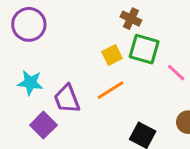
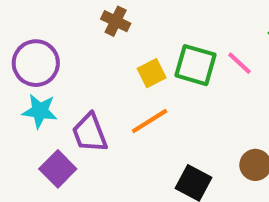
brown cross: (131, 19) -> (116, 21), moved
purple circle: (29, 24) -> (36, 63), moved
pink line: (176, 73) -> (239, 63), moved

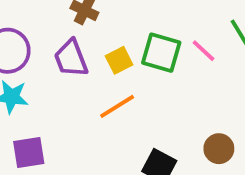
purple trapezoid: (90, 133) -> (71, 58), moved
purple square: (58, 169) -> (29, 152), turned 36

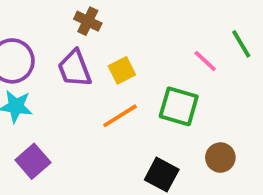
green square: (161, 53) -> (179, 106), moved
purple square: (29, 152) -> (33, 161), turned -32

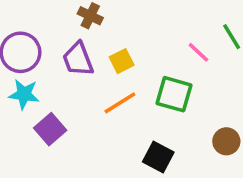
brown circle: (220, 158) -> (226, 141), moved
purple square: (33, 161) -> (50, 129), moved

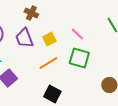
pink line: (198, 52) -> (77, 34), moved
black square: (158, 157) -> (52, 94), moved

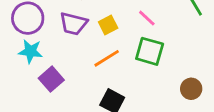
purple trapezoid: (24, 38) -> (73, 24), turned -55

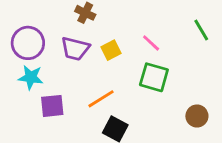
orange line: (107, 58) -> (101, 99), moved
purple square: (51, 79) -> (52, 106), turned 35

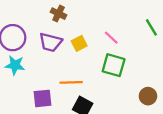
orange line: (101, 99) -> (71, 82), turned 30
purple square: (52, 106) -> (42, 98), moved

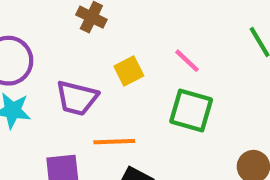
purple trapezoid: (50, 42) -> (77, 98), moved

